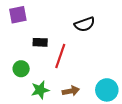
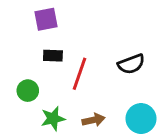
purple square: (18, 15) -> (46, 19), moved
black semicircle: (85, 24) -> (131, 64), moved

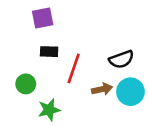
cyan circle: (141, 119) -> (130, 92), moved
brown arrow: (93, 120) -> (102, 89), moved

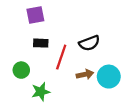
black semicircle: (121, 59) -> (89, 43), moved

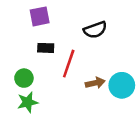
black semicircle: (89, 43) -> (95, 30), moved
green star: (41, 92) -> (28, 102), moved

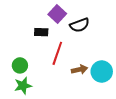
purple square: (40, 16) -> (57, 14), moved, turned -36
black rectangle: (46, 48) -> (41, 32), moved

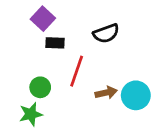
purple square: (57, 14) -> (43, 19), moved
green circle: (20, 65) -> (40, 87), moved

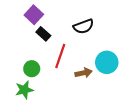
black rectangle: (55, 43) -> (43, 34), turned 40
cyan circle: (136, 95) -> (107, 62), moved

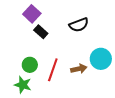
red line: (60, 56) -> (53, 70), moved
green star: (24, 90) -> (23, 85), turned 30

